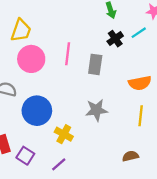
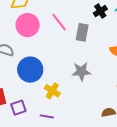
pink line: (68, 54) -> (59, 22), turned -48
purple square: (25, 156) -> (18, 108), turned 35
purple line: (59, 164) -> (47, 116), turned 48

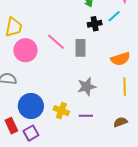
black cross: (100, 11) -> (95, 24), turned 32
blue circle: (30, 70) -> (31, 106), moved
purple line: (47, 116) -> (86, 116), moved

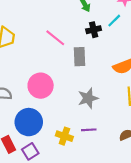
pink line: (56, 42) -> (55, 38), moved
pink circle: (25, 50) -> (41, 86), moved
yellow cross: (61, 111) -> (64, 136), moved

